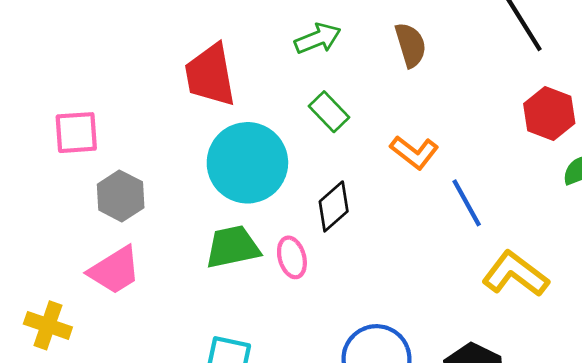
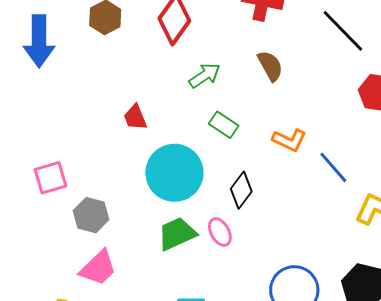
red trapezoid: (210, 75) -> (135, 117), size x0.6

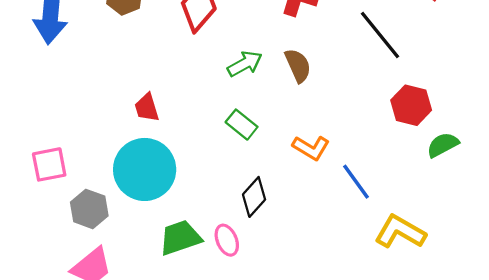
green arrow: (205, 75) -> (245, 64), moved
cyan circle: (174, 173) -> (145, 169), moved

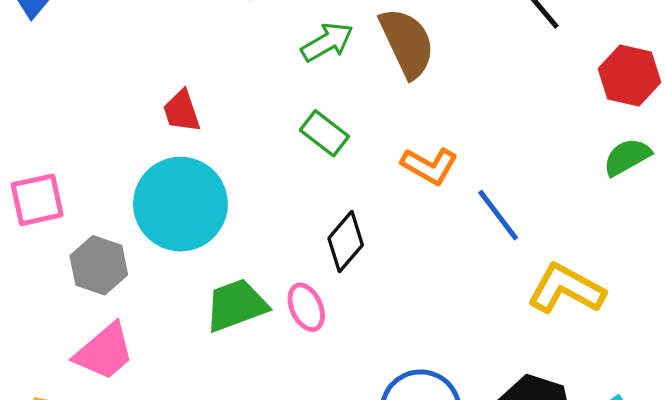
brown semicircle: (298, 65) -> (407, 43), size x1.4
red hexagon: (411, 105) -> (629, 75), moved

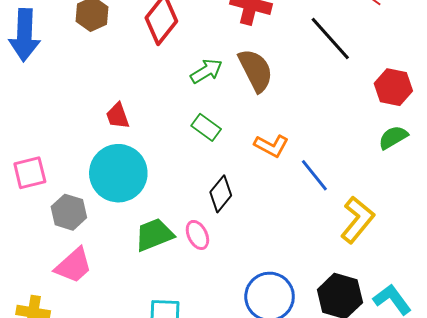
yellow L-shape: (566, 289) -> (357, 220), turned 102

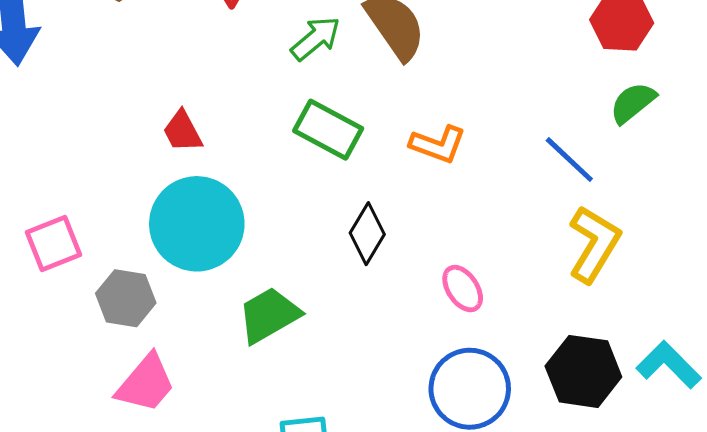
green rectangle: (206, 127) -> (328, 130), size x1.4
blue line: (314, 175) -> (569, 160), moved
pink ellipse: (197, 235) -> (463, 289), moved

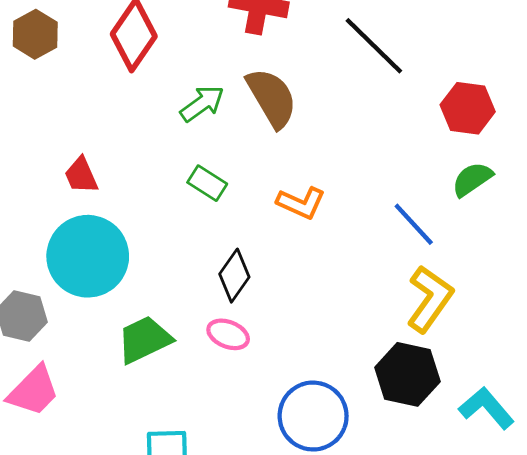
green rectangle: (328, 130) -> (207, 183), size x0.7
pink ellipse: (463, 289) -> (228, 334), moved, turned -39
black hexagon: (583, 371) -> (407, 374), moved

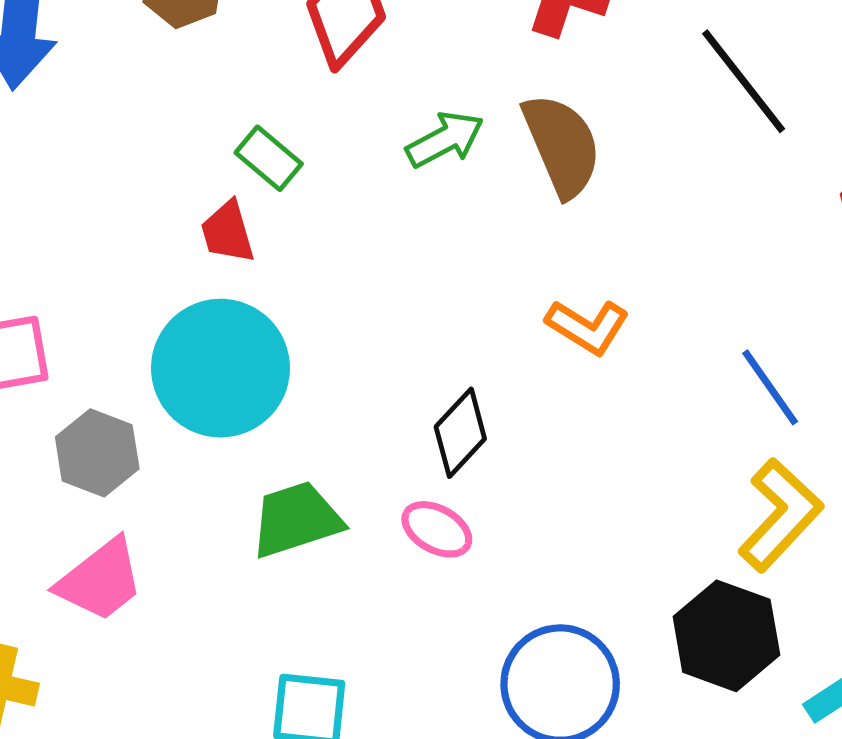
green rectangle: (207, 183) -> (269, 158), moved

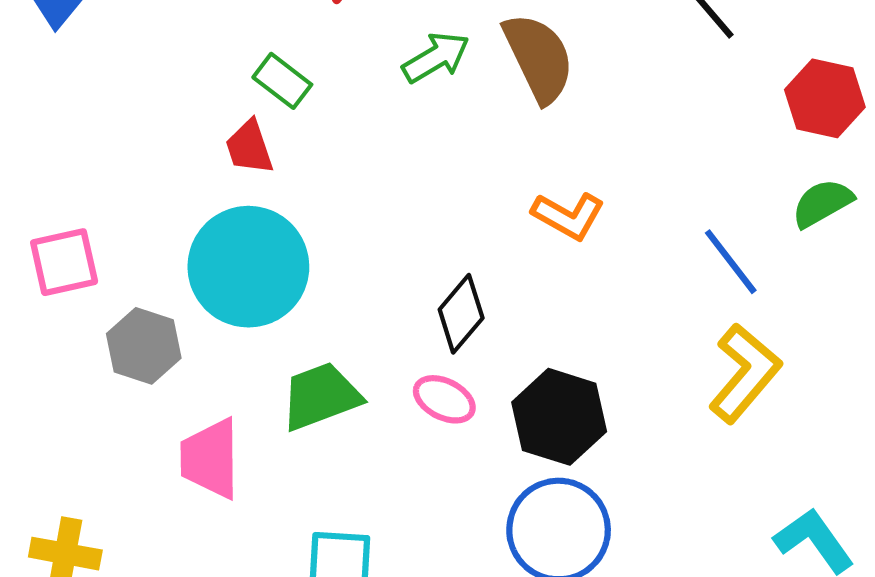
pink trapezoid: (100, 580) -> (210, 459), moved, turned 130
black hexagon: (726, 636) -> (559, 417), moved

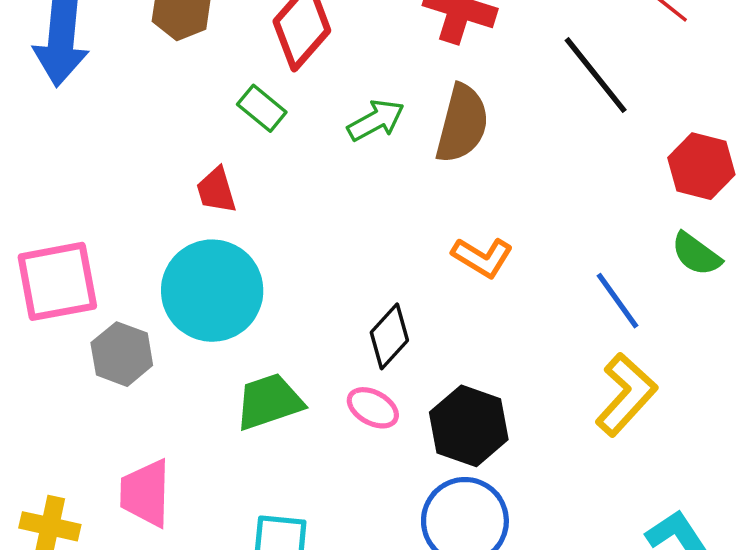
brown semicircle: (539, 58) -> (462, 124), turned 38
green rectangle: (282, 81) -> (262, 108), moved
green semicircle: (822, 203) -> (696, 254), turned -116
pink square: (64, 262) -> (57, 281), size x1.4
pink trapezoid: (210, 459) -> (145, 493), moved

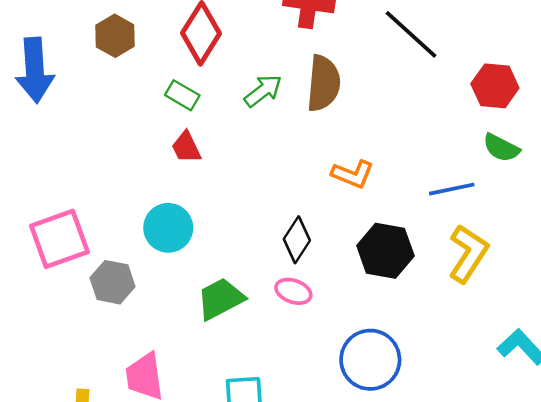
red trapezoid: (216, 190) -> (186, 147), moved
cyan circle: (212, 291) -> (168, 228), size x0.7
blue line: (617, 301) -> (452, 189), turned -57
black hexagon: (469, 426) -> (385, 251), moved

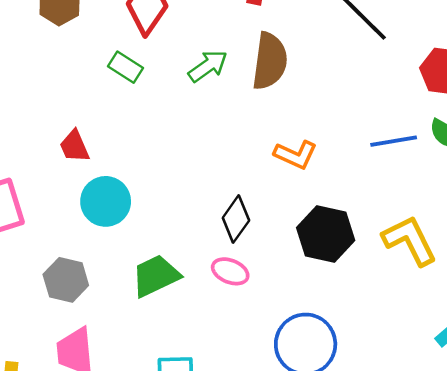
red trapezoid: (186, 147) -> (74, 146), moved
blue line: (452, 189) -> (394, 141), moved
yellow L-shape: (468, 254) -> (410, 240), turned -62
gray hexagon: (113, 282) -> (66, 280), moved

